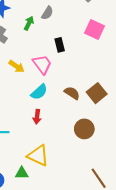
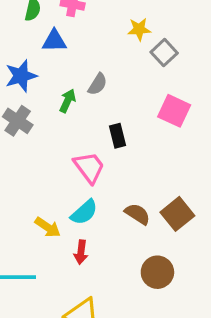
yellow arrow: (17, 66) -> (48, 227), moved

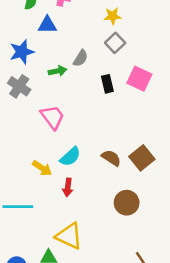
gray square: (164, 53) -> (115, 43), moved
green arrow: (68, 101) -> (58, 71), turned 54
black rectangle: (117, 136) -> (107, 84), moved
pink trapezoid: (89, 167) -> (52, 117), moved

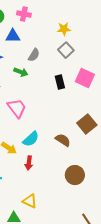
gray semicircle: (81, 58) -> (34, 55), moved
green arrow: (58, 71) -> (21, 72), turned 32
brown square: (142, 158) -> (87, 124), moved
yellow triangle: (69, 236) -> (30, 201), size x0.7

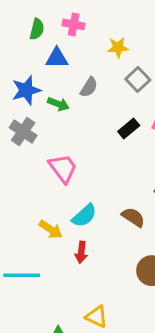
yellow star: (64, 29) -> (118, 47), moved
green arrow: (21, 72) -> (58, 104), moved
black rectangle: (60, 82) -> (129, 128), turned 64
yellow triangle: (30, 201) -> (97, 317), moved

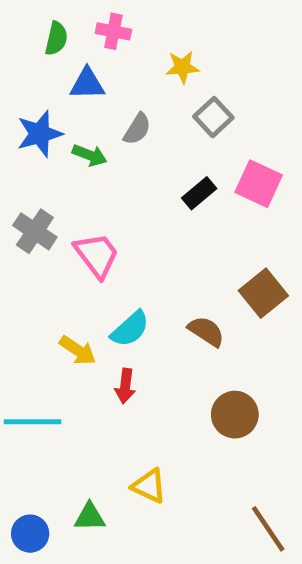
gray cross: (23, 132) -> (35, 231), moved

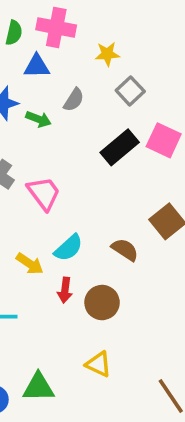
pink cross: (113, 31) -> (56, 27), size x1.5
black rectangle: (199, 193) -> (120, 147), size x1.5
brown circle: (235, 415) -> (102, 303), moved
yellow triangle: (149, 486) -> (98, 364), moved
green triangle: (90, 517) -> (39, 387), size x1.4

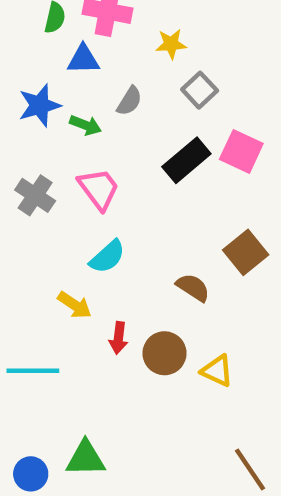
pink trapezoid: (44, 193) -> (99, 189), moved
cyan semicircle: (69, 248) -> (107, 257), moved
yellow triangle: (98, 364) -> (217, 371), moved

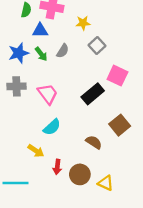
green arrow: (86, 125) -> (41, 54), moved, turned 32
black rectangle: (186, 160) -> (93, 94), moved
gray cross: (35, 195) -> (16, 86), moved, turned -36

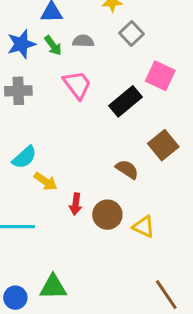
gray semicircle: (63, 51) -> (83, 41), turned -120
pink trapezoid: (48, 94) -> (77, 85), moved
cyan semicircle: (52, 127) -> (24, 157), moved

